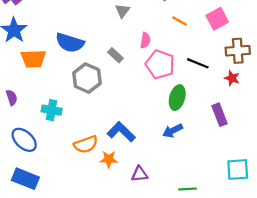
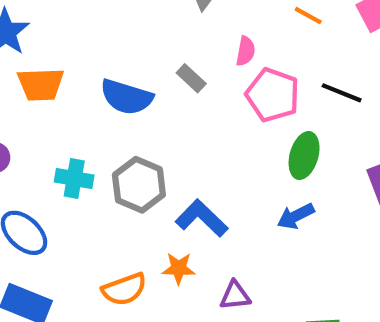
blue semicircle: (70, 43) -> (126, 97), moved
gray hexagon: (87, 78) -> (139, 185), moved
orange semicircle: (86, 144) -> (124, 289), moved

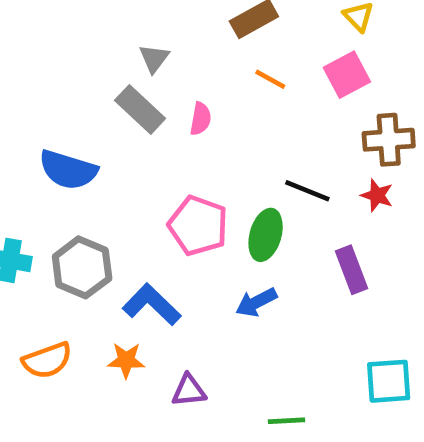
gray rectangle: (191, 78) -> (140, 109), moved, size x1.5
black line: (342, 93) -> (307, 191), moved
pink pentagon: (273, 95) -> (198, 226), moved
orange semicircle: (124, 289) -> (47, 360), moved

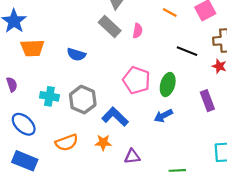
blue semicircle: (68, 170) -> (76, 54), size x0.7
black line: (307, 191) -> (187, 51), moved

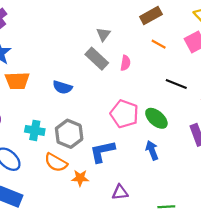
green ellipse: (168, 85) -> (156, 118), turned -65
blue arrow: (163, 116) -> (152, 150), turned 96
blue L-shape: (115, 117) -> (102, 151), turned -56
orange semicircle: (67, 143) -> (56, 162), moved, turned 50
orange star: (103, 143) -> (80, 178), moved

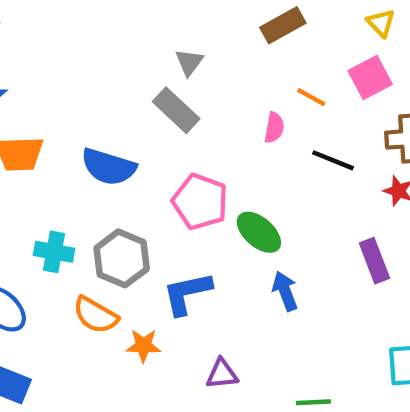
orange line: (159, 44) -> (311, 97), moved
pink semicircle: (125, 63) -> (274, 128), moved
blue semicircle: (62, 87) -> (109, 167), size x1.4
pink pentagon: (124, 114) -> (200, 202), moved
green ellipse: (156, 118) -> (259, 232), moved

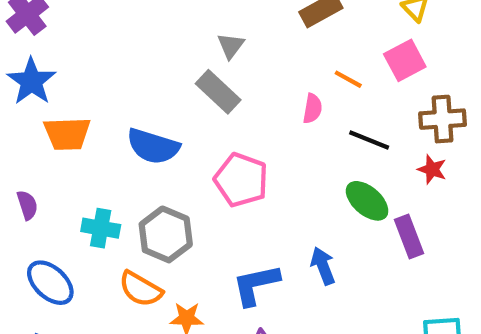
green ellipse: (259, 232) -> (367, 201), moved
blue L-shape: (187, 293) -> (256, 285), moved

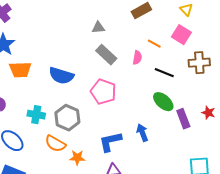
gray triangle: (231, 46) -> (98, 28), turned 48
pink square: (405, 60) -> (181, 35), turned -30
gray rectangle: (218, 92) -> (106, 55), moved
red star: (432, 169) -> (208, 113), moved

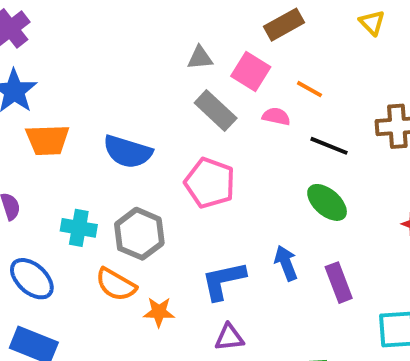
pink square: (181, 35) -> (251, 71), moved
pink semicircle: (137, 58) -> (276, 116), turned -88
purple rectangle: (183, 119) -> (339, 283), moved

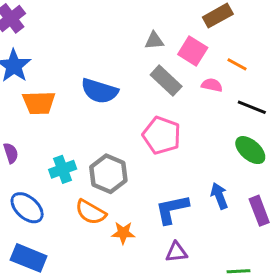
blue semicircle: (128, 152) -> (100, 91), moved
cyan cross: (79, 228) -> (63, 169), turned -30

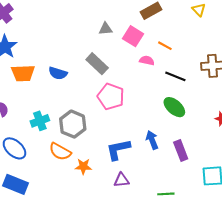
gray rectangle: (166, 81) -> (97, 64), moved
blue semicircle: (100, 91) -> (58, 73), moved, size x0.7

